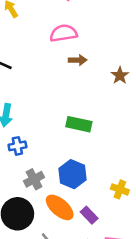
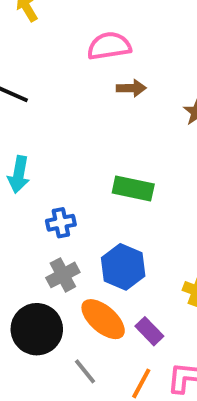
blue cross: (17, 146) -> (61, 223), moved

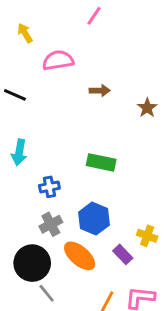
pink semicircle: (109, 46) -> (58, 60), moved
purple rectangle: (149, 331) -> (123, 254), moved
gray line: (85, 371) -> (47, 293), moved

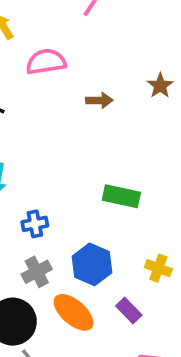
brown star: (147, 108) -> (160, 86), moved
green rectangle: (101, 162) -> (121, 196), moved
yellow cross: (147, 236) -> (158, 268), moved

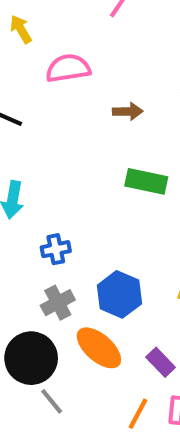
green rectangle: (121, 196) -> (146, 181), moved
purple rectangle: (129, 311) -> (161, 362), moved

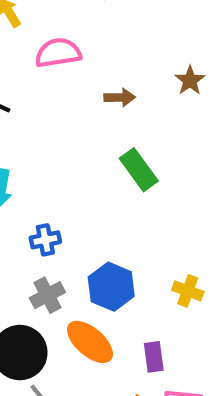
green rectangle: (146, 181) -> (139, 170), turned 42
purple rectangle: (161, 362) -> (154, 357), turned 36

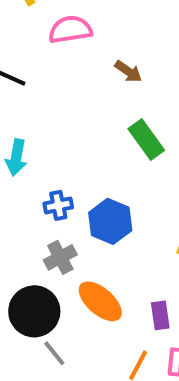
brown arrow: (120, 97) -> (128, 71), turned 36
blue hexagon: (111, 287) -> (110, 221), moved

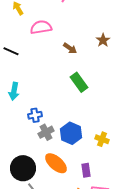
blue hexagon: (110, 221) -> (71, 133), moved
gray cross: (60, 257) -> (46, 132), moved

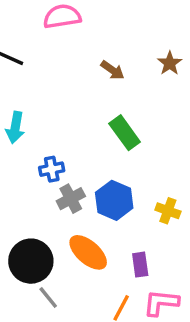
brown star: (103, 40) -> (170, 63), moved
brown arrow: (70, 48) -> (112, 70), moved
green rectangle: (79, 82) -> (125, 133), moved

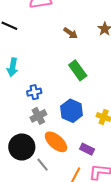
gray cross: (71, 199) -> (38, 116), moved
purple rectangle: (140, 265) -> (87, 149), turned -56
gray line: (48, 298) -> (43, 165), moved

